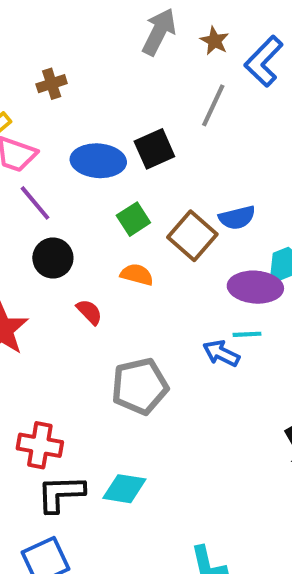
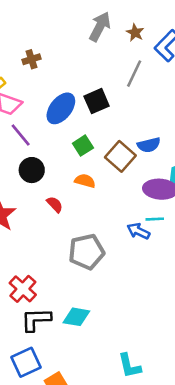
blue ellipse: (98, 161) -> (61, 108), turned -56
red cross: (40, 445) -> (23, 289), turned 32

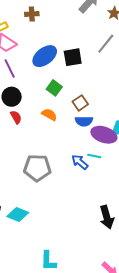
blue semicircle: (149, 145) -> (84, 121), moved
green square: (83, 146) -> (54, 88), turned -35
brown square: (120, 156) -> (80, 103), size x0.7
red semicircle: (55, 204) -> (16, 117), moved

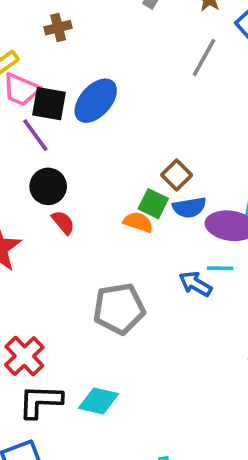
black square: (73, 57) -> (49, 104), moved, turned 30
green square: (54, 88) -> (153, 204), moved
orange semicircle: (49, 115) -> (138, 222), moved

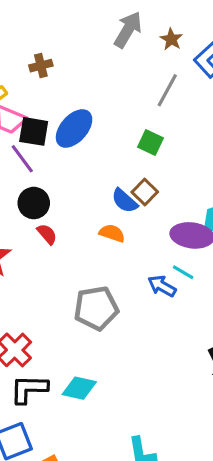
green square: (153, 204) -> (150, 143), moved
blue semicircle: (189, 207) -> (125, 201), moved, turned 52
cyan line: (220, 268) -> (183, 272), turned 30

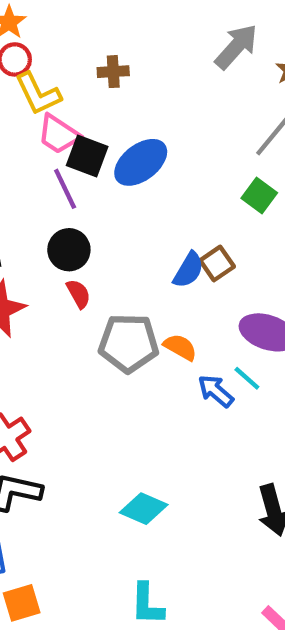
green square: (150, 143) -> (259, 195), moved
blue semicircle: (125, 201) -> (188, 270), turned -112
orange semicircle: (112, 233) -> (180, 347), moved
gray pentagon: (96, 308) -> (129, 343), moved
cyan diamond: (79, 388) -> (144, 509), moved

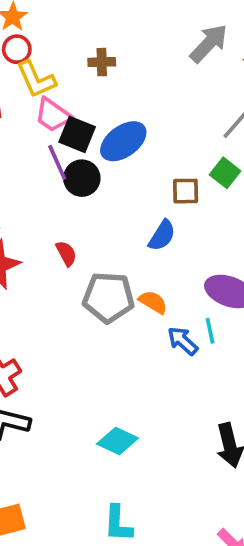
black circle: (69, 250) -> (82, 178), moved
brown square: (217, 264) -> (186, 191), moved, turned 32
cyan line: (247, 378) -> (210, 331), turned 35

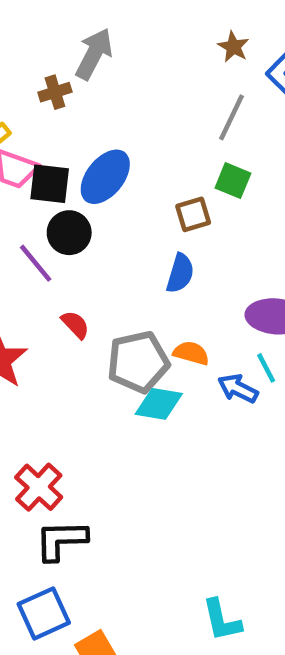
gray arrow: (209, 43) -> (94, 54), moved
purple line: (57, 162) -> (36, 263), moved
cyan diamond: (118, 441) -> (159, 404), moved

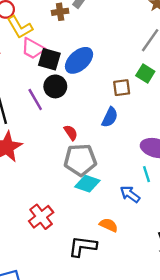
red semicircle: (75, 325) -> (71, 133), moved
orange semicircle: (191, 353) -> (109, 225), moved
blue arrow: (238, 388) -> (130, 194), moved
red cross: (39, 487) -> (41, 217), moved
black L-shape: (61, 540) -> (83, 246), moved

